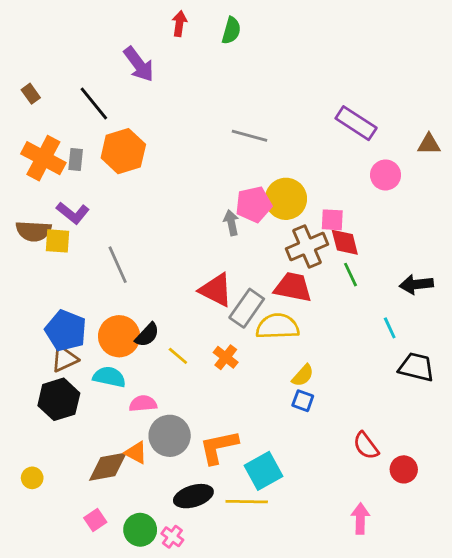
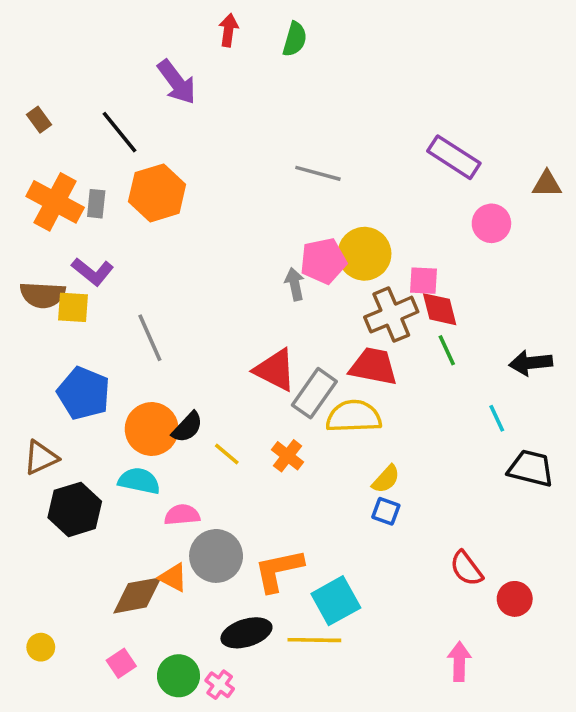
blue pentagon: (66, 331) -> (84, 393), moved
brown triangle: (64, 359) -> (41, 458), moved
yellow circle: (32, 478) -> (41, 647), moved

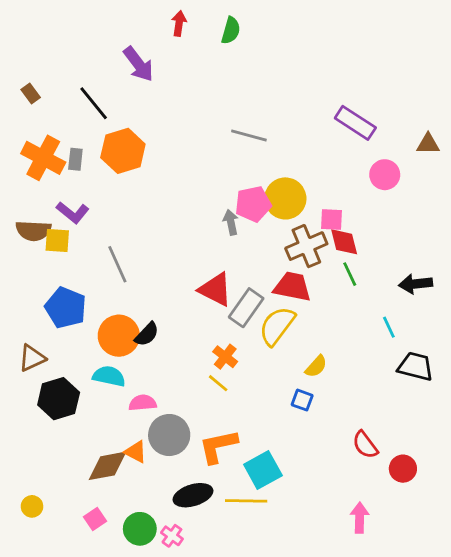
yellow semicircle: (354, 416) -> (277, 326), turned -51
yellow line: (227, 454) -> (218, 383), moved
yellow semicircle: (386, 479) -> (316, 366), moved

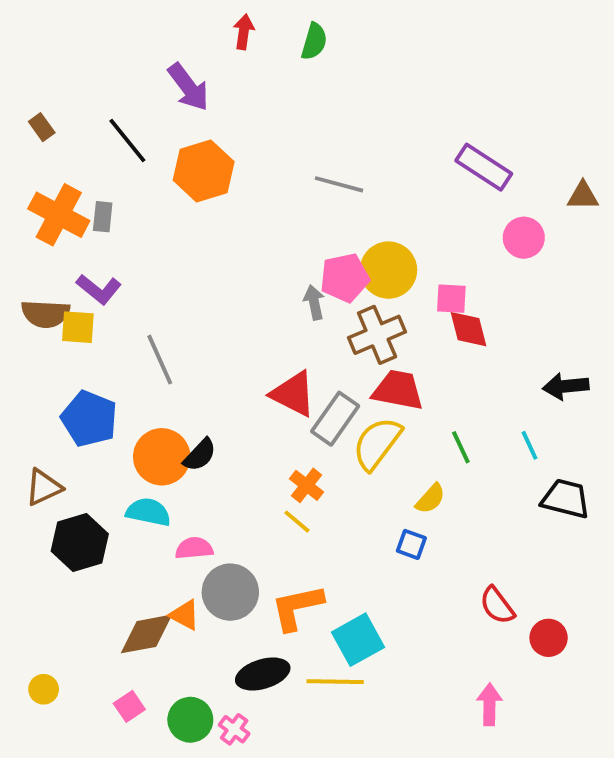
orange hexagon: (123, 151) -> (204, 171), moved
brown cross: (306, 246) -> (377, 335), moved
green line: (350, 274) -> (461, 447), moved

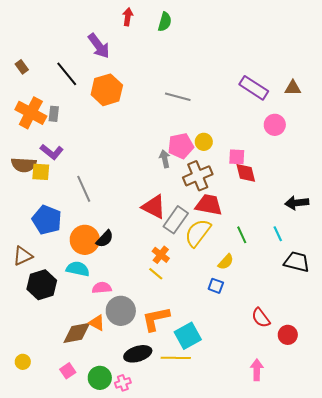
brown triangle: (583, 196) -> (293, 88), moved
yellow circle: (388, 270) -> (204, 142), size x0.6
pink cross: (234, 729) -> (123, 383), turned 35

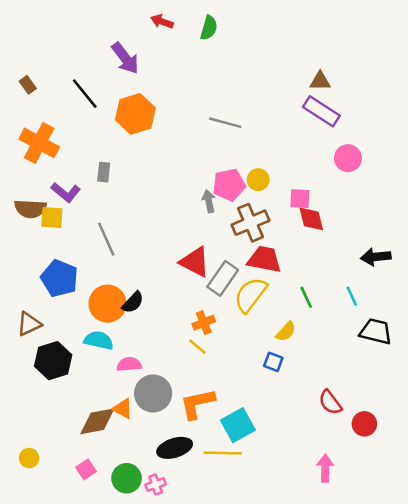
red arrow: (128, 17) -> (162, 22), turned -78
brown triangle: (293, 88) -> (320, 81), moved
gray rectangle: (54, 114) -> (104, 172), moved
orange cross: (161, 255) -> (204, 323), turned 30

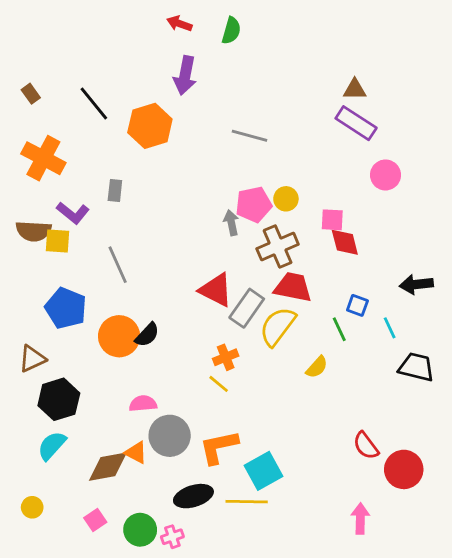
purple arrow: (125, 58) -> (185, 75), moved, turned 48
cyan semicircle: (99, 340) -> (52, 446), moved, turned -60
blue square: (273, 362) -> (357, 305), moved
red circle: (364, 424) -> (404, 469), size x1.4

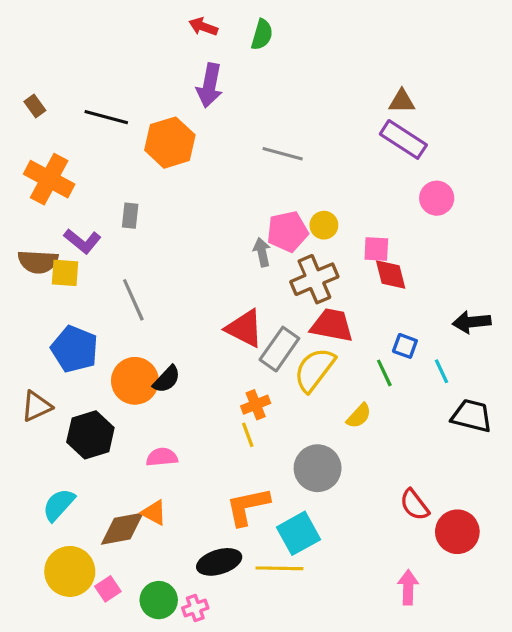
black line: (94, 103) -> (106, 117), turned -36
yellow line: (219, 384) -> (248, 435), turned 30
black hexagon: (59, 399) -> (90, 435), moved
gray circle: (170, 436) -> (318, 468), moved
yellow circle: (32, 507) -> (70, 571), moved, size x2.0

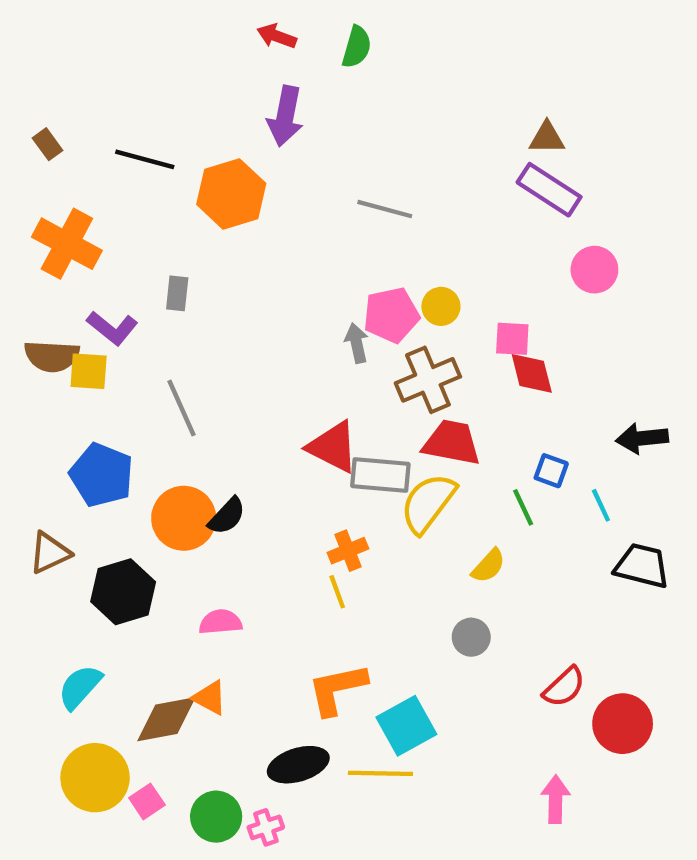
gray rectangle: (279, 349) -> (380, 475), turned 60
gray circle: (318, 468) -> (471, 637), moved, size x0.6
red semicircle: (414, 505) -> (564, 687), turned -96

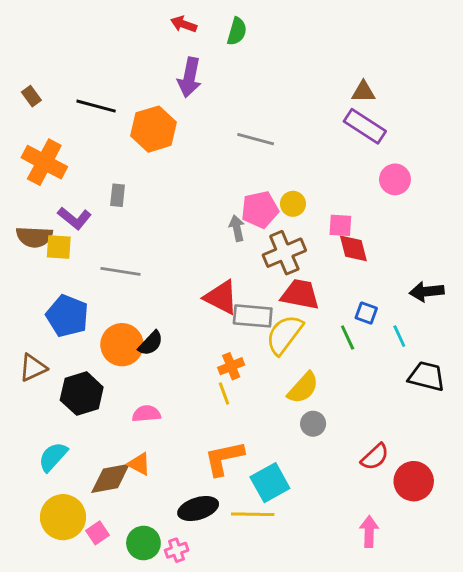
gray line: (182, 408) -> (120, 271), turned -57
yellow semicircle: (489, 566) -> (303, 388), moved, size x1.4

